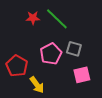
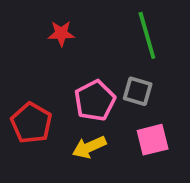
green line: (57, 19) -> (147, 35), moved, turned 30
yellow arrow: (37, 85) -> (89, 147), moved, turned 102

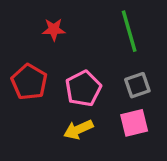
gray square: (138, 91) -> (137, 85), moved, turned -35
red pentagon: (31, 123) -> (29, 82), moved

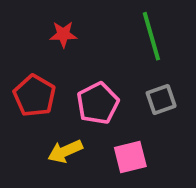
pink square: (134, 123) -> (130, 157), moved
yellow arrow: (78, 129) -> (65, 151), moved

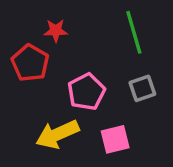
red pentagon: (34, 96) -> (30, 63), moved
yellow arrow: (65, 151) -> (57, 134), size x1.4

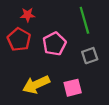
red star: (56, 31) -> (28, 15), moved
pink pentagon: (86, 92) -> (54, 44), moved

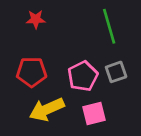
red pentagon: (19, 39) -> (32, 72), moved, turned -30
pink pentagon: (54, 44) -> (83, 76), moved

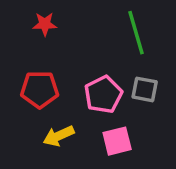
gray square: (116, 72) -> (145, 89), turned 30
yellow arrow: (47, 109) -> (59, 136), size x0.7

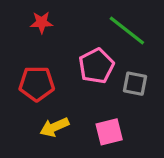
green line: (136, 33) -> (127, 30), turned -36
pink pentagon: (103, 95) -> (96, 66), moved

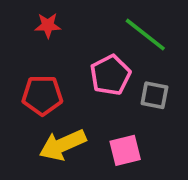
yellow arrow: (54, 127) -> (63, 145), size x1.4

